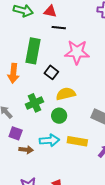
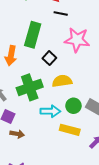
green cross: (34, 103) -> (30, 87), size x1.4
green circle: (59, 116) -> (73, 106), moved
cyan arrow: (49, 140) -> (50, 111), moved

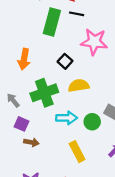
green rectangle: (33, 35) -> (52, 22), moved
green circle: (73, 106) -> (92, 122), moved
yellow rectangle: (70, 130) -> (77, 152), moved, turned 48

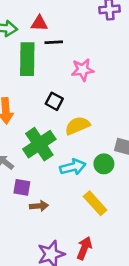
pink star: (94, 42) -> (83, 70), size x0.7

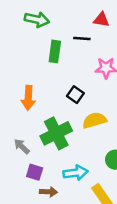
red triangle: (39, 23) -> (101, 20), moved
green rectangle: (27, 59) -> (55, 51), size x0.7
cyan arrow: (73, 167) -> (76, 173), moved

